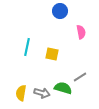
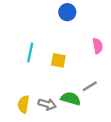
pink semicircle: (81, 32) -> (98, 46), moved

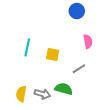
blue circle: (67, 12) -> (77, 11), moved
gray line: (90, 86) -> (79, 69), moved

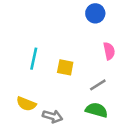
green semicircle: (64, 89) -> (97, 110), moved
yellow semicircle: (21, 94) -> (26, 104), moved, turned -77

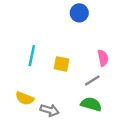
blue circle: (95, 13) -> (79, 13), moved
pink semicircle: (109, 51) -> (103, 58), moved

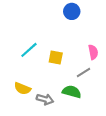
cyan line: (32, 56) -> (29, 50), turned 36
green semicircle: (91, 104) -> (72, 92), moved

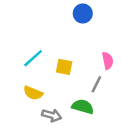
gray line: (84, 72) -> (96, 84), turned -32
yellow semicircle: (22, 89) -> (33, 93), moved

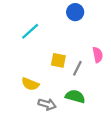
cyan line: (33, 58) -> (30, 31), moved
gray line: (96, 84) -> (77, 68), moved

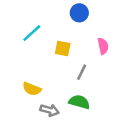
pink semicircle: (98, 55) -> (103, 46), moved
yellow square: (58, 60) -> (63, 48), moved

